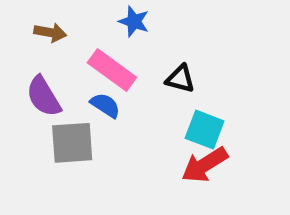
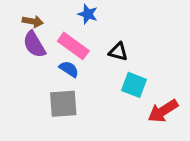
purple semicircle: (44, 96) -> (34, 44), moved
gray square: (72, 143) -> (63, 104), moved
red arrow: (205, 165) -> (163, 111), moved

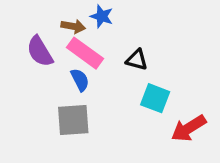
brown arrow: (33, 21) -> (73, 26), moved
blue semicircle: (69, 69) -> (80, 80), turned 30

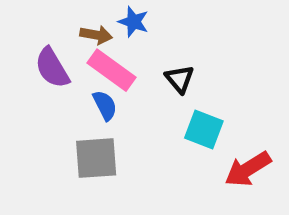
black triangle: (137, 60) -> (180, 79), turned 35

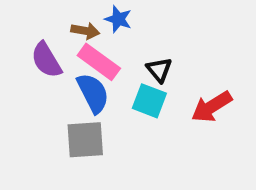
blue semicircle: (105, 105) -> (93, 93), size x1.5
cyan square: (204, 129) -> (149, 101), moved
red arrow: (248, 169) -> (212, 107), moved

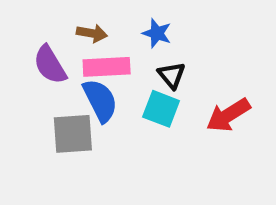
blue star: (118, 19) -> (157, 33), moved
pink rectangle: (99, 62) -> (107, 67), turned -39
gray square: (85, 140) -> (73, 134), moved

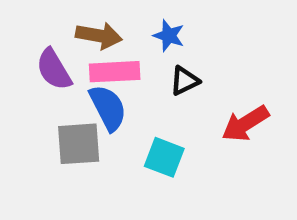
brown arrow: (92, 33) -> (99, 36), size x1.4
black triangle: (172, 75) -> (185, 81), turned 44
cyan square: (161, 109) -> (164, 157), moved

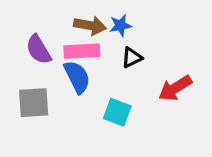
brown arrow: (99, 36) -> (90, 25), moved
blue star: (169, 36) -> (120, 25), turned -30
gray square: (79, 144) -> (34, 103), moved

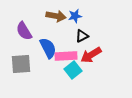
pink rectangle: (82, 51) -> (66, 56), moved
red arrow: (175, 88) -> (91, 55), moved
cyan square: (117, 112) -> (73, 70), turned 30

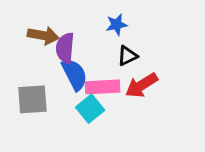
brown arrow: (56, 16) -> (43, 36), moved
purple semicircle: (24, 31) -> (65, 48), moved, turned 36
cyan square: (73, 70) -> (90, 109), moved

